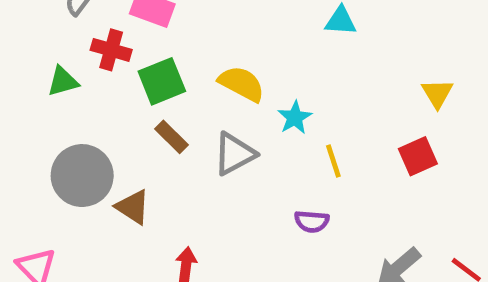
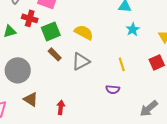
cyan star: (295, 118) -> (133, 29), moved
brown triangle: (133, 207) -> (31, 99), moved

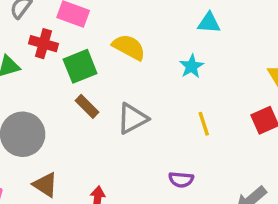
cyan star: (133, 29) -> (192, 66), moved
yellow semicircle: (84, 32) -> (129, 47), moved
purple semicircle: (113, 89) -> (181, 180), moved

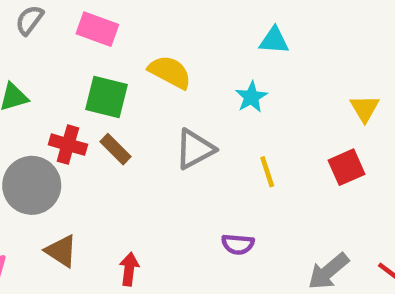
red cross: (43, 44) -> (68, 145), moved
green square: (80, 66) -> (106, 97), turned 36
gray triangle: (132, 119) -> (195, 149), moved

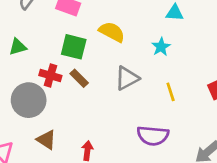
purple semicircle: (238, 244) -> (153, 136), size x1.6

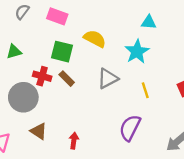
cyan star: (161, 47) -> (137, 52), size x1.5
purple semicircle: (153, 136) -> (130, 128), turned 112

